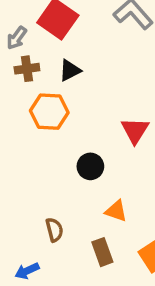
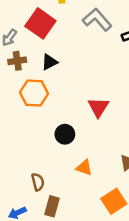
brown rectangle: (102, 252) -> (52, 206), moved, turned 36

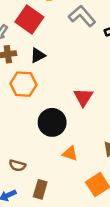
black circle: (65, 134) -> (52, 122), size x1.5
brown semicircle: (38, 182) -> (17, 165), moved, turned 119

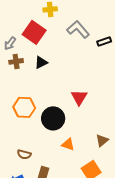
orange hexagon: (23, 84) -> (24, 107), moved

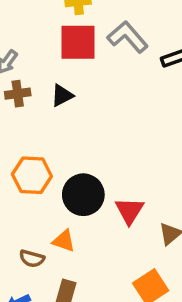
red square: (34, 32) -> (78, 42), moved, turned -35
red triangle: (79, 97) -> (129, 211), moved
orange triangle: (68, 144) -> (64, 241), moved

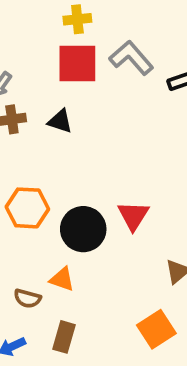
black triangle: (62, 95) -> (60, 121), turned 45
red triangle: (129, 211) -> (133, 216), moved

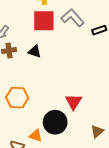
black circle: (83, 229) -> (55, 122), moved

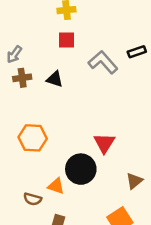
gray L-shape: (73, 18) -> (103, 62), moved
red square: (44, 21) -> (66, 40), size x0.6

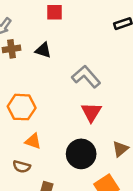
gray L-shape: (103, 62) -> (86, 77), moved
black circle: (81, 169) -> (81, 154), moved
orange triangle: (56, 186) -> (33, 141), moved

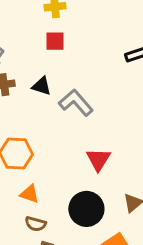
gray L-shape: (86, 77) -> (76, 103), moved
brown semicircle: (22, 167) -> (36, 224), moved

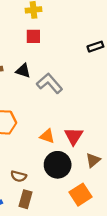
red triangle: (98, 159) -> (74, 136), moved
orange triangle: (30, 194) -> (47, 136), moved

